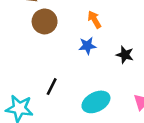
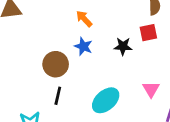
brown circle: (45, 21) -> (56, 64), moved
blue star: (87, 46) -> (83, 46), turned -30

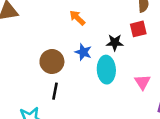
blue star: (83, 46) -> (83, 52), moved
cyan ellipse: (106, 100) -> (106, 70), moved, turned -50

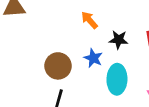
black star: (115, 43) -> (119, 40), moved

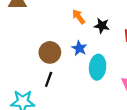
black star: (119, 40) -> (102, 26), moved

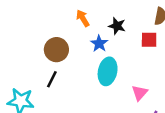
orange arrow: (79, 17) -> (83, 18), moved
blue star: (79, 48) -> (99, 44), moved

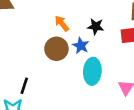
brown circle: (56, 50) -> (56, 49), moved
black line: (52, 79) -> (24, 86), moved

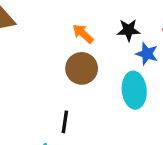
blue star: (81, 46) -> (147, 54), moved
black line: (24, 86) -> (65, 122), moved

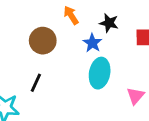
blue star: (147, 54) -> (92, 43), moved
brown circle: (82, 68) -> (43, 41), moved

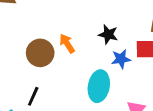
orange arrow: (71, 15) -> (67, 43), moved
blue star: (92, 43) -> (121, 59), moved, turned 30

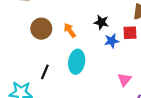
brown circle: (40, 53) -> (41, 29), moved
cyan ellipse: (99, 86) -> (77, 62), moved

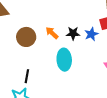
black star: (101, 22) -> (73, 33), moved
black line: (45, 72) -> (27, 76), moved

